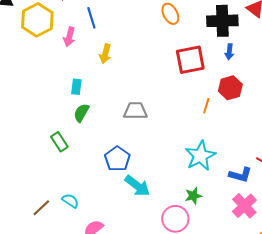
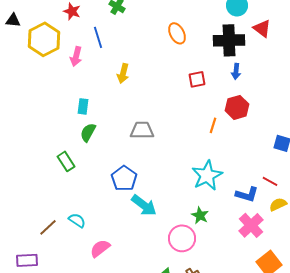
yellow arrow: (105, 54) -> (123, 73), moved
red square: (190, 60) -> (197, 79), size x0.6
green star: (193, 196) -> (200, 215), turned -30

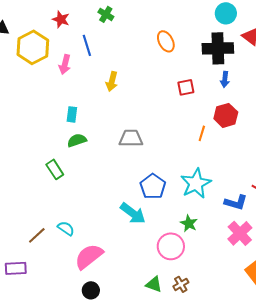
green semicircle: (88, 132) -> (77, 140), turned 42
blue pentagon: (124, 178) -> (153, 186), moved
pink semicircle: (100, 248) -> (89, 256), size x1.4

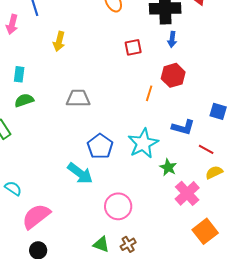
blue L-shape: (236, 202) -> (183, 127), moved
green star: (189, 223) -> (168, 167), moved

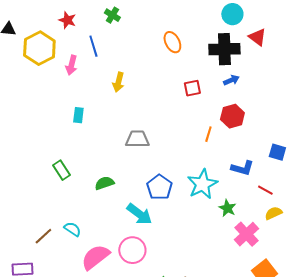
blue arrow: (172, 39) -> (231, 80), turned -119
green semicircle: (24, 100) -> (104, 183), moved
pink circle: (118, 206) -> (132, 250), moved

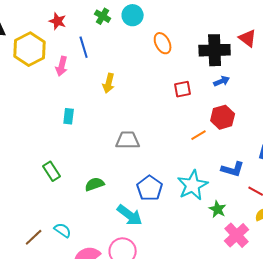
cyan circle: (232, 14) -> (133, 15), moved
orange line: (208, 134) -> (199, 135), turned 42

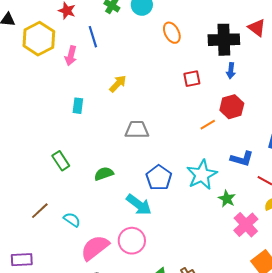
blue arrow: (222, 81) -> (231, 71), turned 119
yellow arrow: (109, 83) -> (118, 84), moved, turned -150
brown line: (34, 237) -> (40, 211), moved

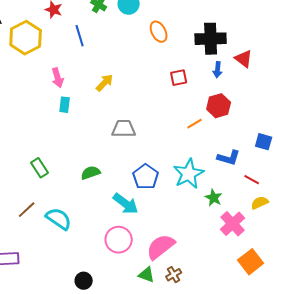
red triangle: (257, 28) -> (244, 59), moved
pink arrow: (71, 56) -> (58, 78), moved, turned -30
green rectangle: (61, 161) -> (40, 168), moved
cyan semicircle: (72, 220) -> (59, 219), size x1.5
pink semicircle: (95, 248) -> (161, 247), moved

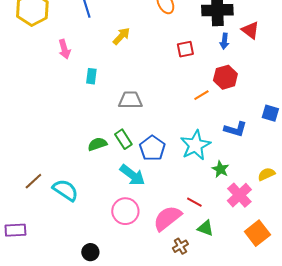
yellow arrow: (105, 83) -> (121, 36), moved
cyan rectangle: (65, 105) -> (91, 76), moved
green rectangle: (40, 168) -> (123, 139), moved
red line: (252, 180) -> (194, 202), moved
green triangle: (147, 275) -> (205, 228), moved

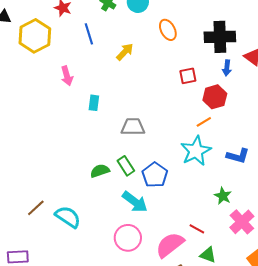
yellow arrow: (121, 36) -> (125, 52), moved
red hexagon: (225, 77) -> (215, 97), moved
cyan star: (195, 145) -> (196, 151), moved

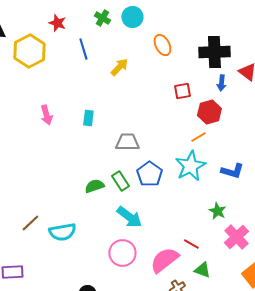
pink arrow: (67, 76) -> (46, 115), moved
blue pentagon: (155, 175) -> (149, 174), moved
cyan semicircle: (68, 217) -> (62, 232), turned 136

